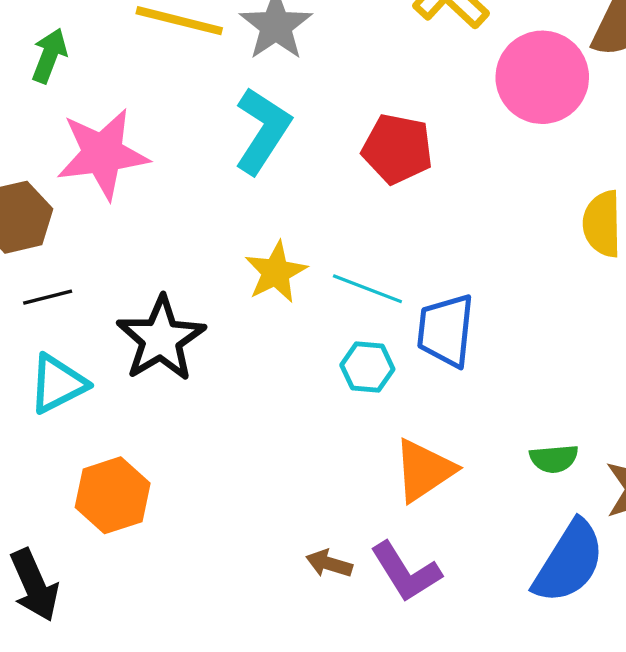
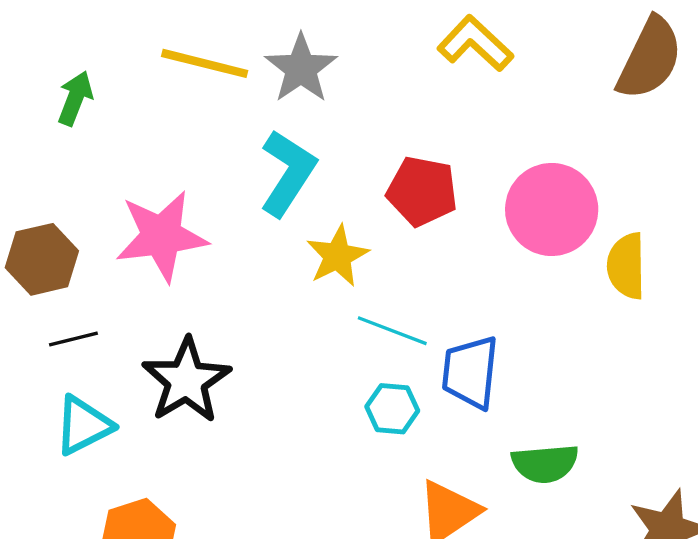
pink circle: (542, 77) -> (552, 209), moved
pink star: (103, 154) -> (161, 236), moved
yellow star: (276, 272) -> (337, 256), moved
green semicircle: (554, 459) -> (545, 464), moved, size x1.4

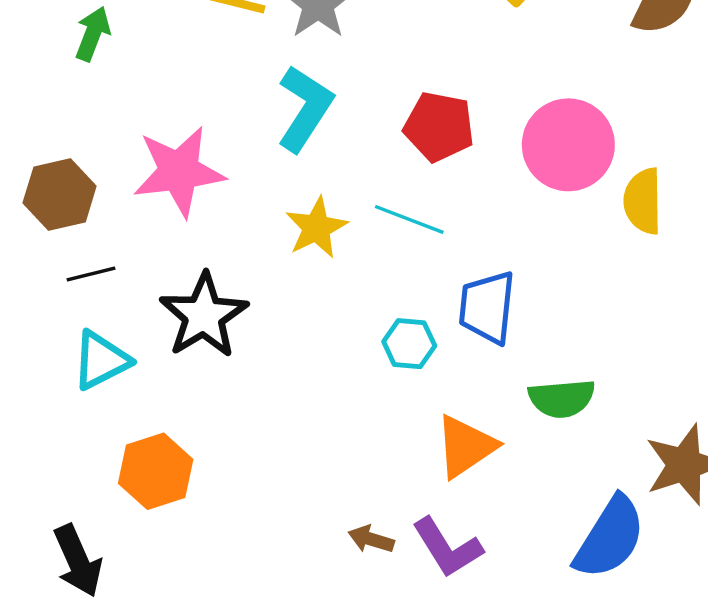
yellow star: (337, 256) -> (316, 228), moved
cyan line: (392, 331) -> (409, 219), moved

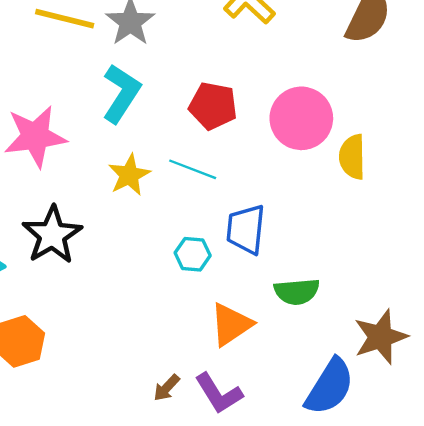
brown arrow: (371, 539) -> (167, 388), turned -64

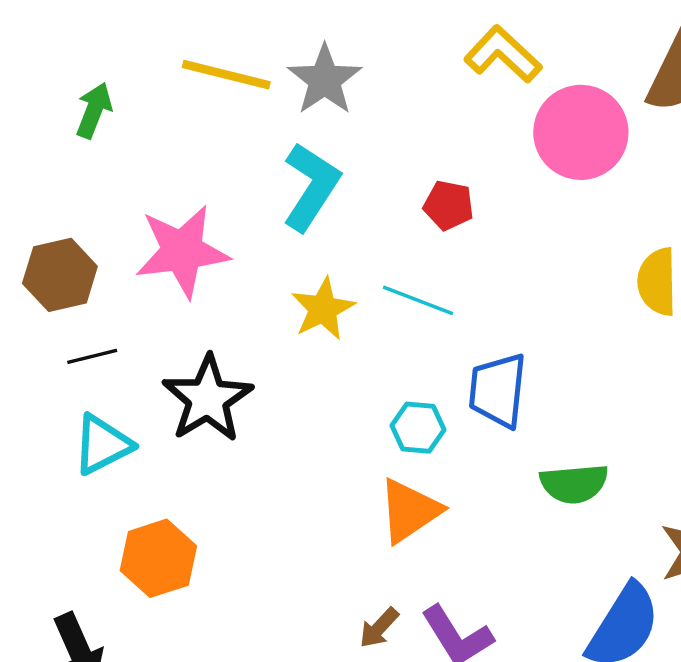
red pentagon: (213, 106) -> (449, 205), size x0.7
pink circle: (301, 118) -> (581, 132), moved
orange triangle: (231, 324) -> (410, 511), moved

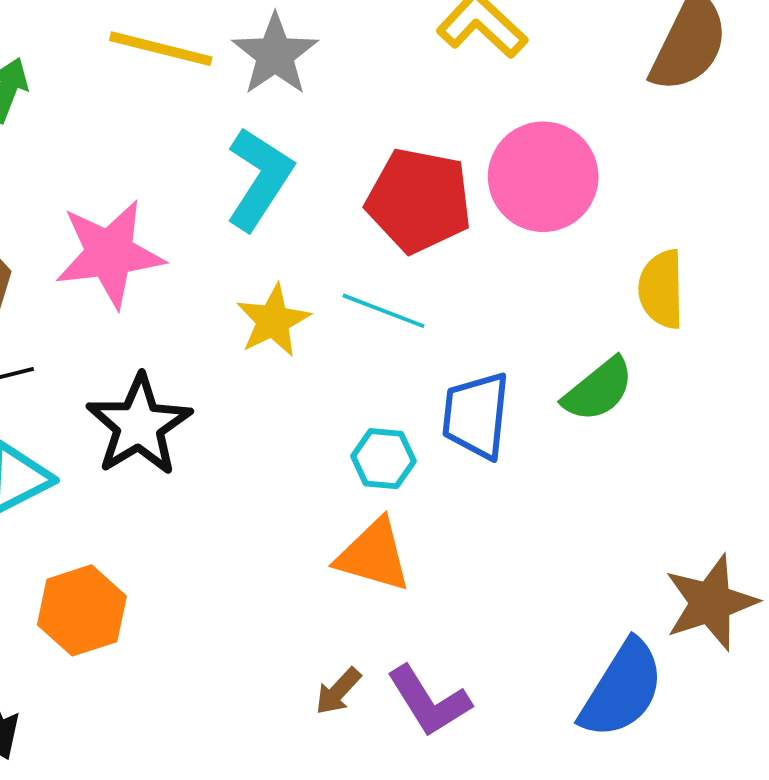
pink circle: (581, 132) -> (543, 177), moved
red pentagon: (449, 205) -> (419, 200), size x1.8
green semicircle: (574, 484) -> (598, 390), moved, turned -34
orange triangle: (410, 511) -> (374, 555), turned 50

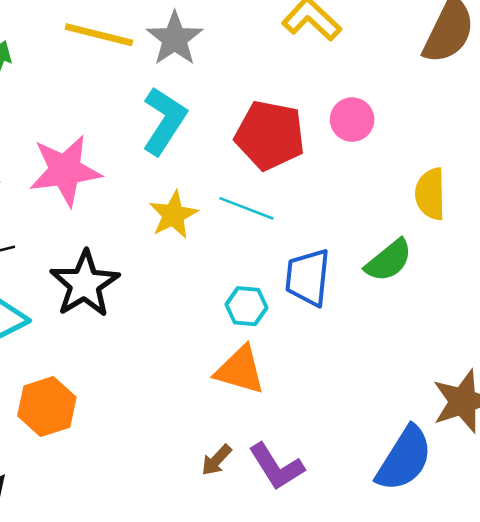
pink circle: (543, 177) -> (352, 120), size x0.6

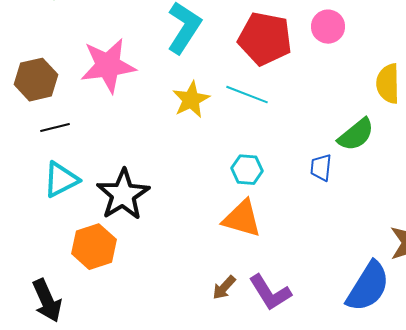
blue trapezoid: (308, 277) -> (321, 168), moved, size x0.6
black star: (85, 284) -> (123, 195), moved

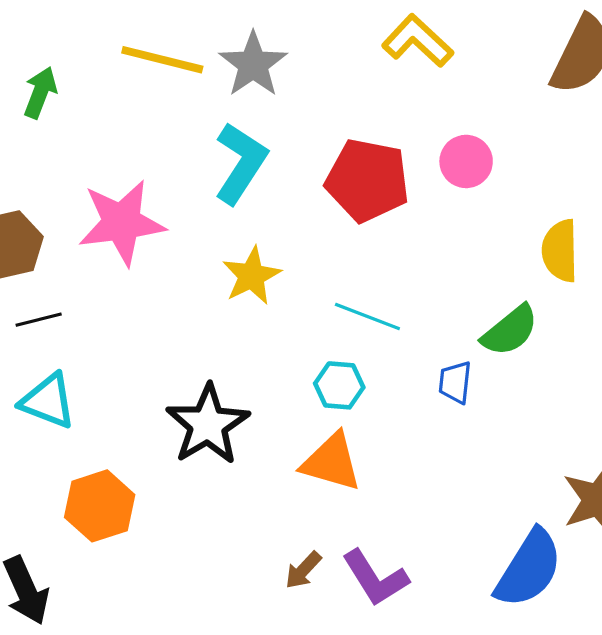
cyan line: (247, 95) -> (367, 316), moved
cyan triangle: (61, 180) -> (48, 401), turned 48
black star: (123, 195) -> (208, 425), moved

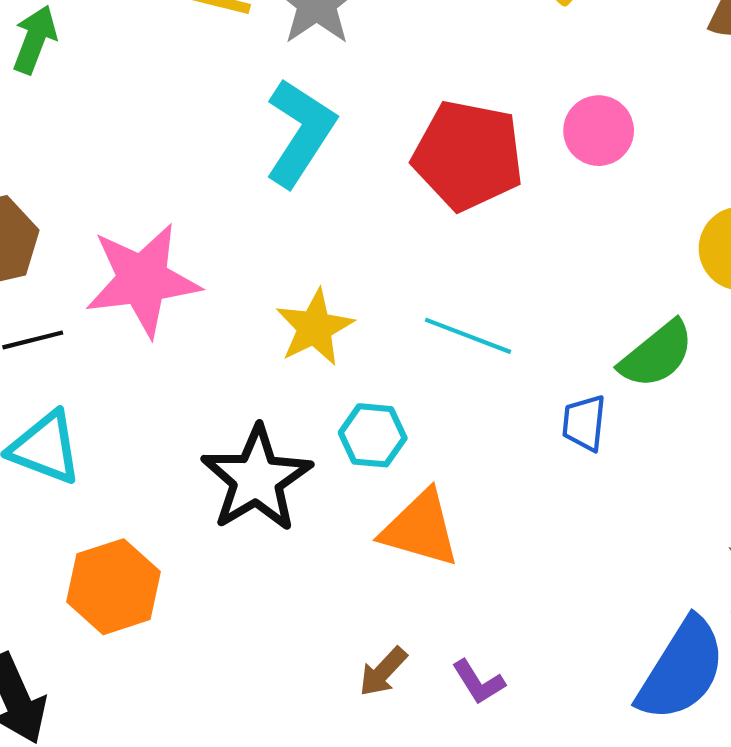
pink star: (122, 223) -> (143, 280), moved
yellow star: (252, 276) -> (315, 328), moved
cyan hexagon: (339, 385) -> (373, 435), moved
purple L-shape: (375, 578) -> (478, 682), size x0.6

